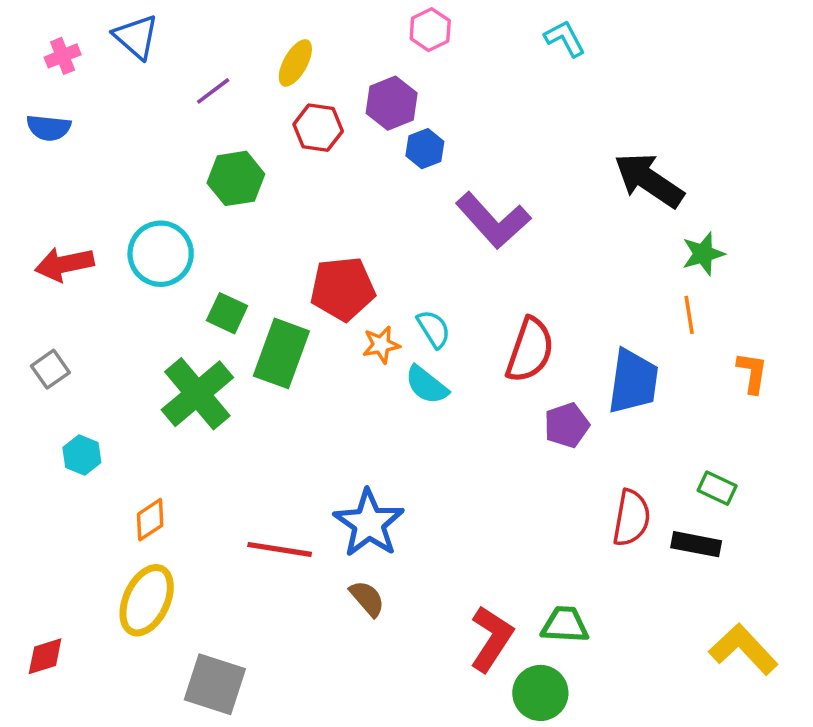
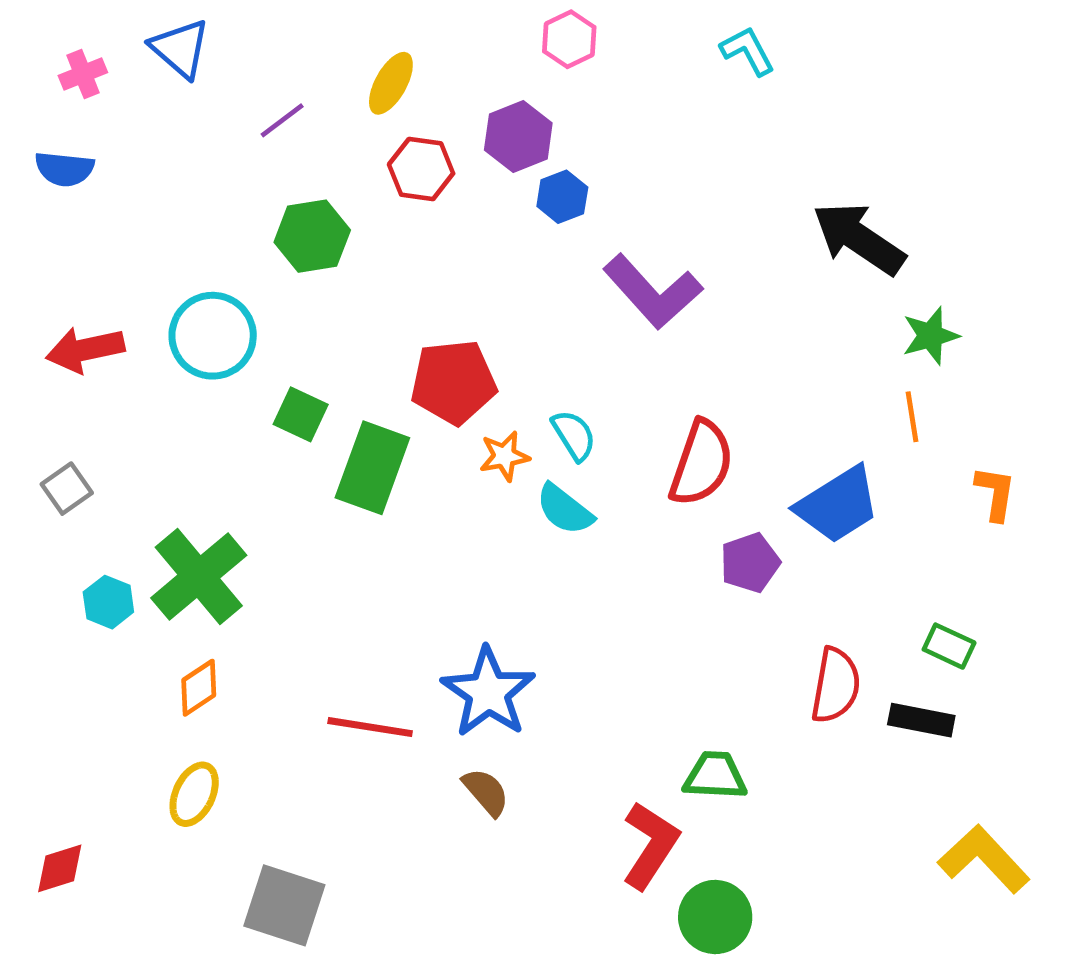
blue trapezoid: (633, 381) -> (838, 505), turned 50
green cross: (197, 394) -> (199, 577), moved
yellow ellipse: (147, 600) -> (194, 794), size x0.7
green trapezoid: (565, 625) -> (715, 776), moved

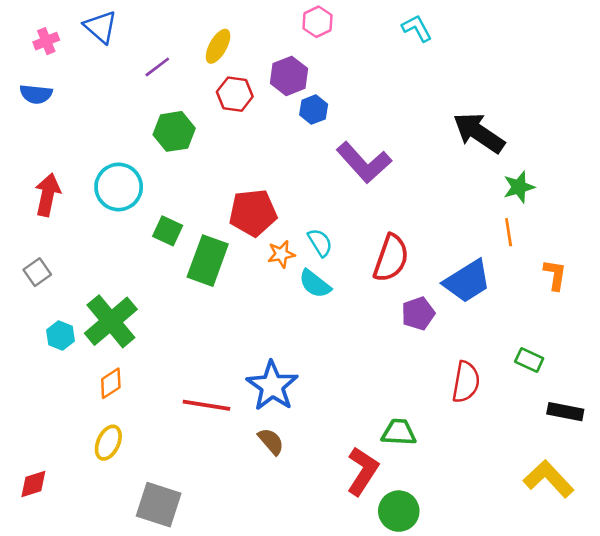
red arrow: (85, 350) -> (48, 195), turned 114
black rectangle: (921, 720) -> (565, 412), moved

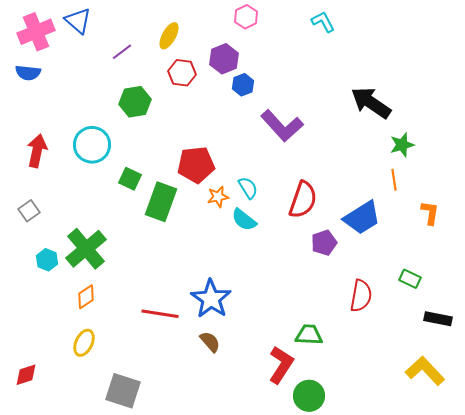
pink cross: (46, 41) -> (36, 32), size x1.8

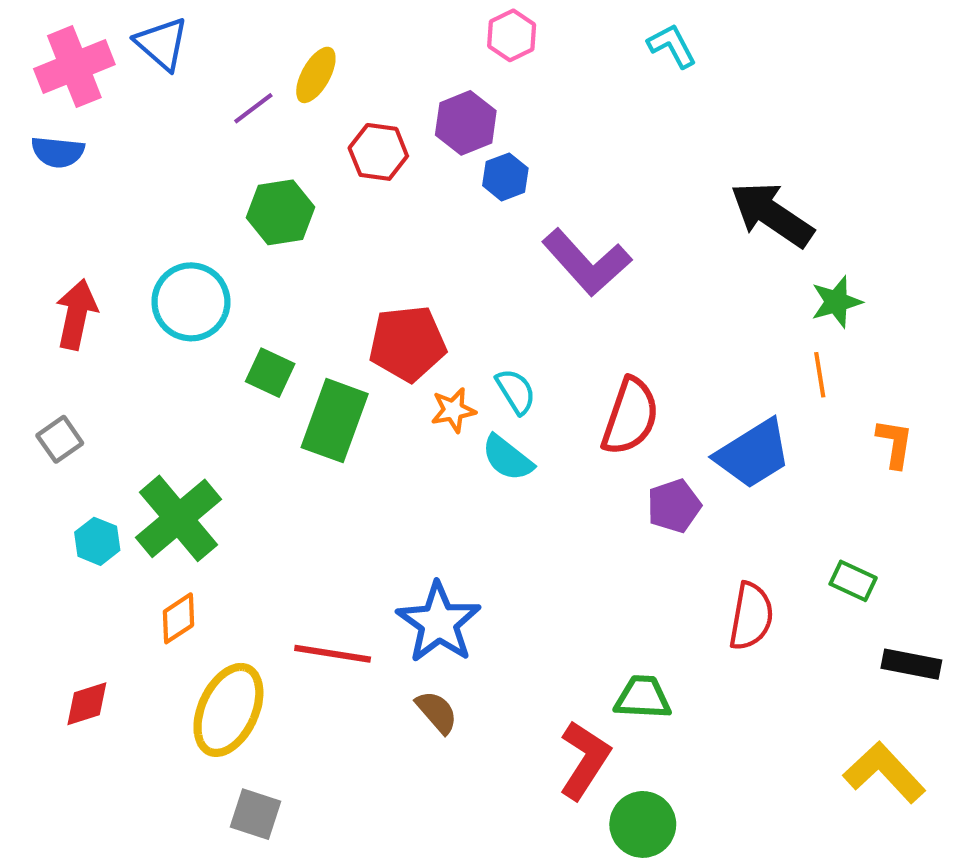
yellow ellipse: (169, 36) -> (316, 75), moved
yellow ellipse: (84, 343) -> (228, 710), moved, size x1.6
red diamond: (26, 375) -> (87, 704), moved
gray square: (123, 391) -> (256, 814), size x0.7

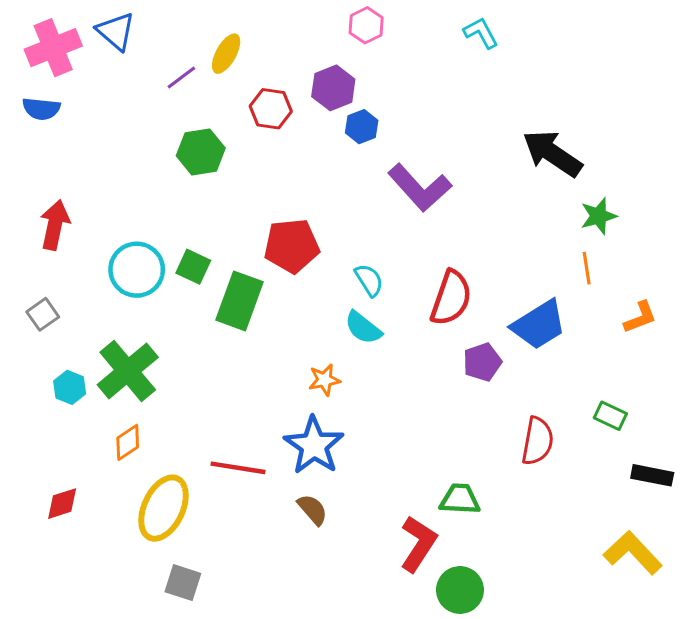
cyan circle: (191, 302) -> (137, 270), moved
orange star: (453, 410) -> (324, 380), moved
orange L-shape: (895, 443) -> (640, 317), turned 60

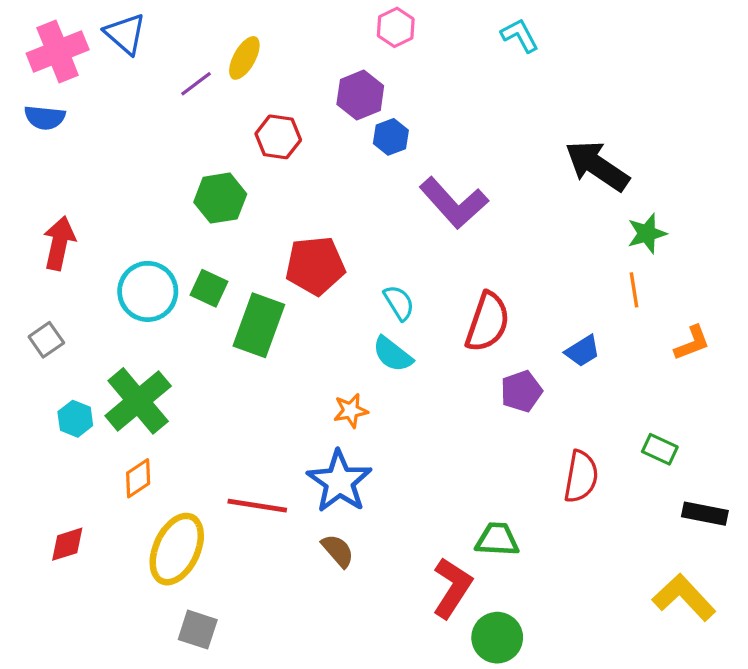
red hexagon: (271, 109) -> (278, 137), moved
green hexagon: (201, 152) -> (220, 198), moved
blue trapezoid: (539, 325) -> (583, 351), size x0.6

